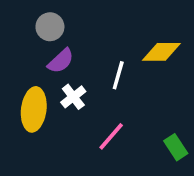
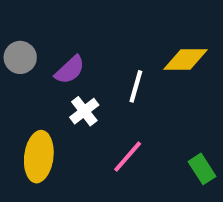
gray circle: (50, 27) -> (20, 57), moved
yellow ellipse: (34, 109) -> (39, 157), moved

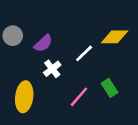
white line: (136, 86) -> (84, 53), turned 30
green rectangle: (202, 169) -> (110, 88), moved

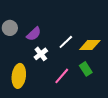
yellow diamond: (115, 37) -> (90, 45), moved

